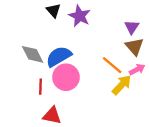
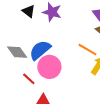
red line: (41, 87) -> (29, 79), turned -40

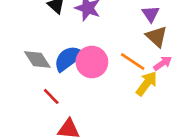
pink circle: (49, 67) -> (92, 62), moved

